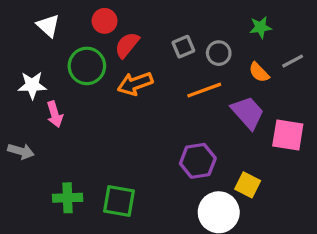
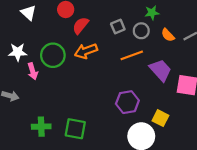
green star: (261, 27) -> (152, 13), moved
green circle: (87, 66) -> (53, 55), moved
orange semicircle: (259, 72) -> (168, 35), moved

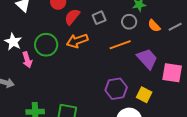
gray square: (118, 27) -> (99, 18), moved
white star: (18, 52) -> (13, 42), turned 30
yellow square: (160, 118) -> (144, 95), moved

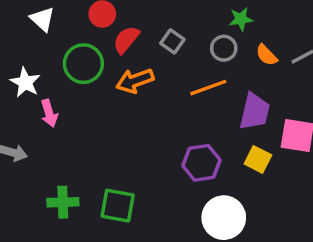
gray square: (99, 18) -> (172, 41), turned -32
green circle: (46, 45) -> (83, 64), moved
purple trapezoid: (147, 59) -> (255, 112), turned 55
yellow square: (144, 95) -> (258, 159), moved

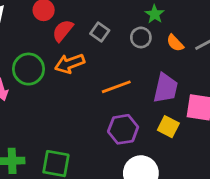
green star: (241, 19) -> (155, 14), turned -30
green circle: (83, 64) -> (29, 69), moved
orange line: (208, 88) -> (116, 87), moved

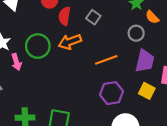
red semicircle: (63, 31) -> (65, 16), turned -30
gray circle: (141, 37) -> (136, 33), moved
orange semicircle: (175, 43) -> (152, 17), moved

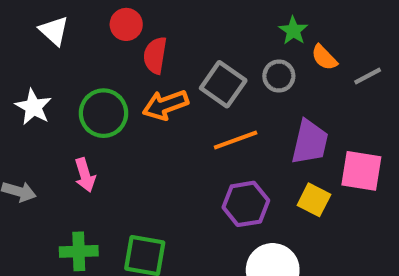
gray square: (93, 17) -> (223, 84), moved, size x1.5
gray circle: (136, 33) -> (279, 76), moved
pink arrow: (16, 62) -> (85, 175), moved

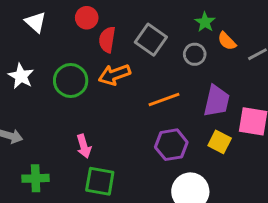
gray square: (223, 84) -> (151, 40), moved
pink arrow: (85, 175) -> (84, 146), moved
green cross: (79, 251) -> (36, 178), moved

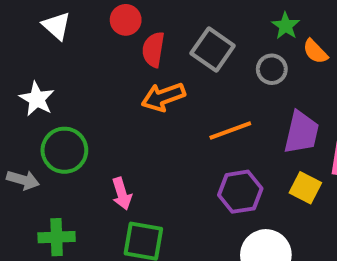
green circle: (71, 81) -> (64, 150), moved

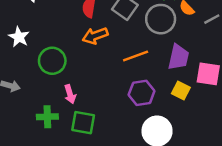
gray circle: (272, 69) -> (161, 19), size x1.6
green circle: (64, 150) -> (52, 61), moved
green cross: (57, 237) -> (47, 117), moved

